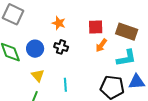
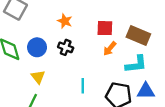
cyan line: (65, 85) -> (83, 86), moved

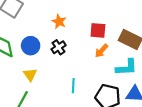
black cross: (66, 47) -> (59, 47), turned 32

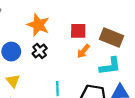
orange star: (59, 22) -> (38, 25), size x1.5

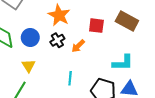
brown rectangle: (112, 37) -> (127, 21), moved
orange arrow: (83, 51) -> (78, 46), moved

